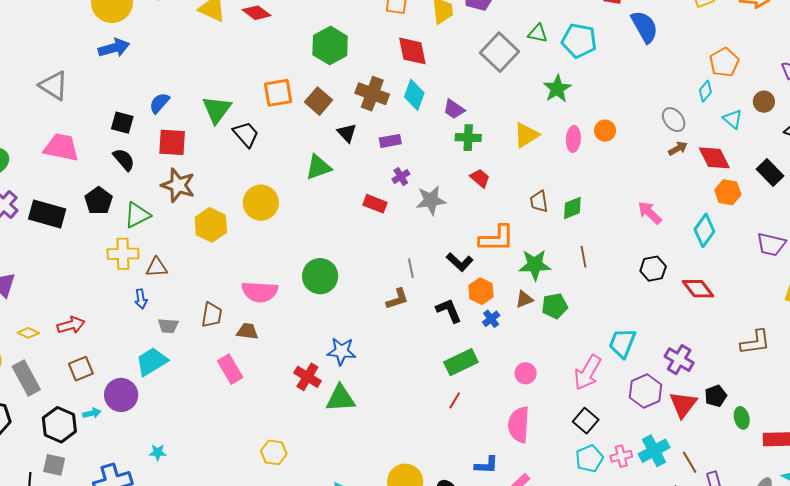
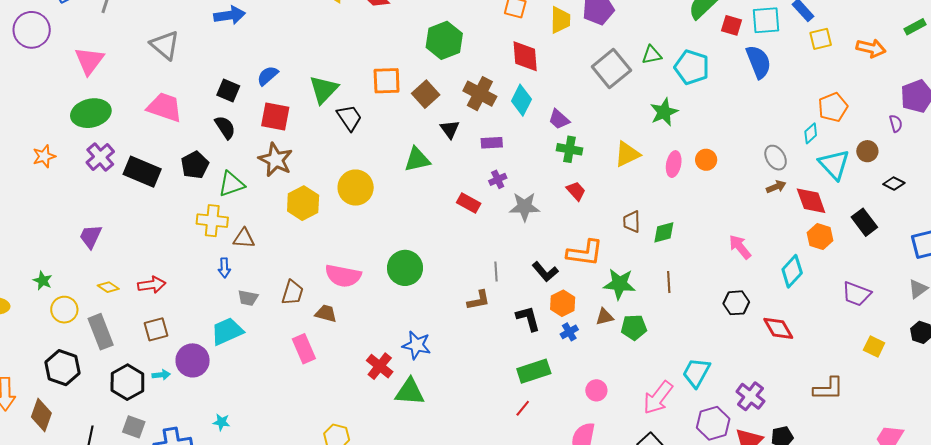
green triangle: (538, 33) -> (652, 55), turned -30
cyan triangle: (733, 119) -> (834, 164), size x1.6
gray square: (54, 465) -> (134, 427), moved

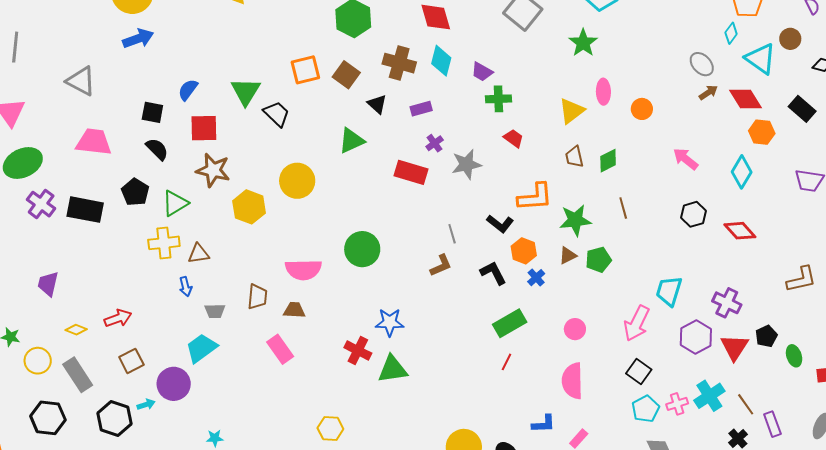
yellow triangle: (627, 154) -> (572, 111), moved
orange circle: (706, 160) -> (642, 109), moved
red rectangle: (469, 203) -> (411, 172), size x1.4

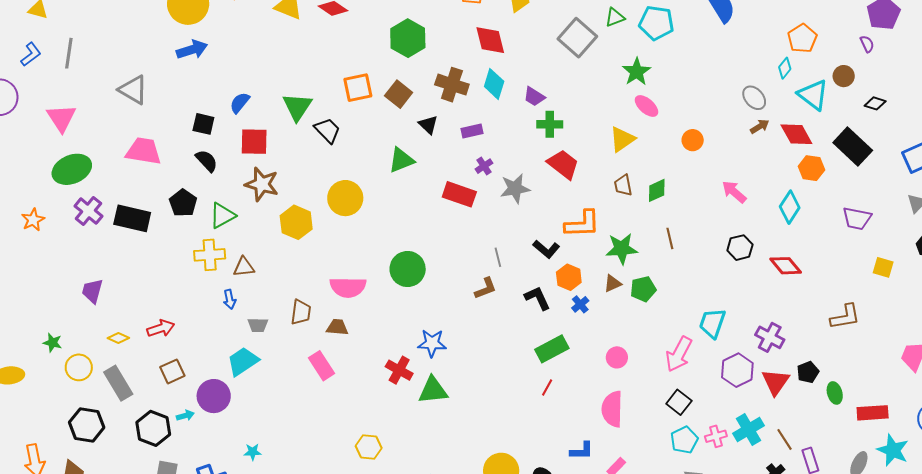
pink ellipse: (603, 92) -> (646, 106), moved, turned -50
black rectangle: (802, 109) -> (853, 147), size x1.4
red trapezoid: (514, 138) -> (563, 164), size x1.6

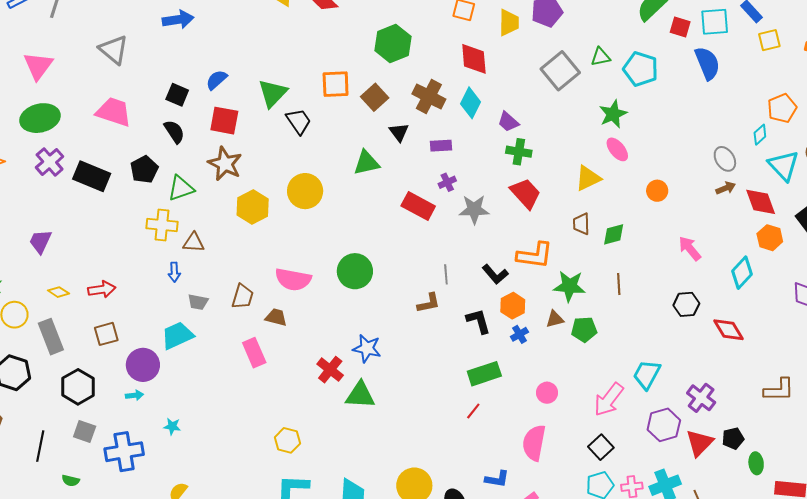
cyan arrow: (185, 416) -> (135, 395), moved

